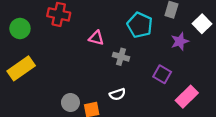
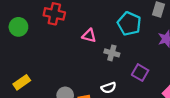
yellow rectangle: (21, 68) -> (22, 82), moved, size x0.7
purple square: (162, 74) -> (140, 73), moved

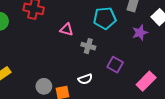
cyan pentagon: (129, 24) -> (105, 18), turned -30

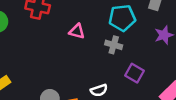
gray cross: (88, 46) -> (114, 45), moved

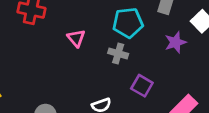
pink triangle: (77, 31) -> (76, 38), turned 35

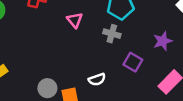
purple star: (175, 42) -> (163, 41), moved

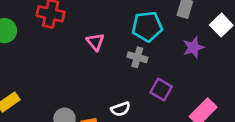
purple star: (163, 41) -> (193, 47), moved

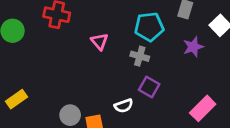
purple square: (161, 89) -> (149, 87), moved

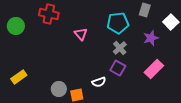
gray cross: (140, 56) -> (120, 48), moved, turned 32
pink rectangle: (203, 108) -> (154, 69), moved

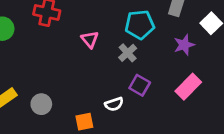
gray cross: (120, 48) -> (128, 53), moved
gray circle: (59, 89) -> (41, 104), moved

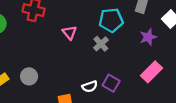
purple square: (140, 85) -> (111, 83), moved
gray circle: (41, 104) -> (29, 76), moved

